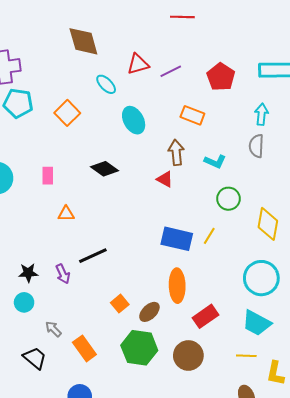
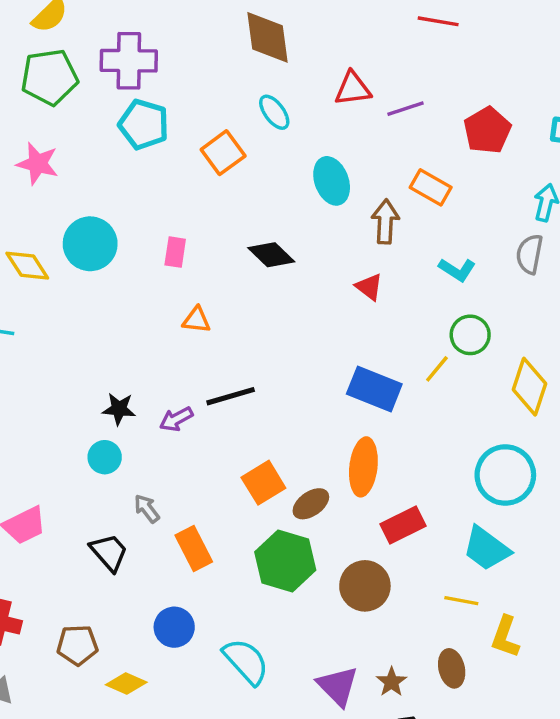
cyan ellipse: (106, 84) -> (274, 112), moved
brown arrow: (176, 152) -> (385, 222), moved
yellow line: (209, 236) -> (437, 369), moved
purple arrow: (63, 274) -> (176, 419), turned 78
orange square: (120, 304) -> (263, 483), size x1.4

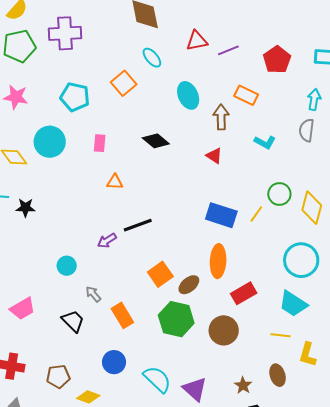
cyan pentagon: (144, 124) -> (75, 97), moved
green circle: (470, 335) -> (279, 194), moved
yellow line: (437, 369) -> (256, 214), moved
black star: (119, 409) -> (25, 208), moved
purple triangle: (338, 686) -> (195, 389), moved

